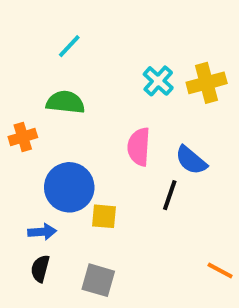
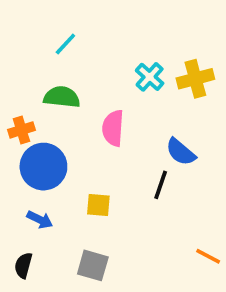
pink semicircle: (139, 147) -> (113, 128), moved
blue circle: (69, 187) -> (43, 167), moved
blue arrow: (42, 232) -> (40, 220), turned 30
black semicircle: (40, 269) -> (23, 265), moved

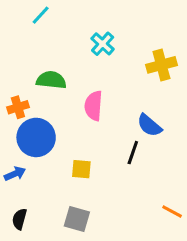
cyan line: (65, 44) -> (41, 15), moved
cyan cross: (150, 77) -> (103, 44), moved
blue arrow: (40, 220) -> (15, 174), moved, turned -50

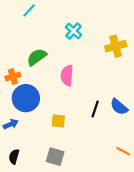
green semicircle: (51, 80) -> (37, 57), turned -42
blue semicircle: (149, 125) -> (119, 107), moved

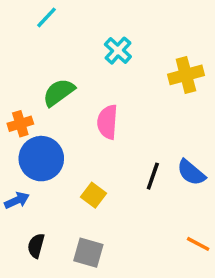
yellow square: (58, 121) -> (94, 195), turned 32
black semicircle: (14, 157) -> (36, 246), moved

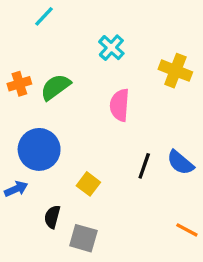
yellow cross: (186, 75) -> (175, 71), turned 36
pink semicircle: (108, 122) -> (120, 105), moved
orange cross: (20, 124) -> (19, 84), moved
black semicircle: (36, 246) -> (52, 217), moved

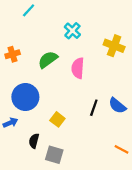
green semicircle: (56, 87) -> (48, 60), moved

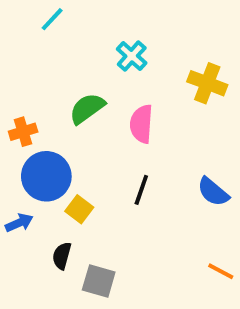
orange cross: (13, 54) -> (23, 132), moved
black line: (94, 108) -> (141, 190), moved
yellow square: (57, 119) -> (79, 209), moved

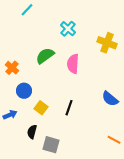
orange cross: (23, 132) -> (12, 68), turned -32
blue circle: (46, 176) -> (24, 91), size x0.6
black line: (141, 190) -> (69, 108), moved

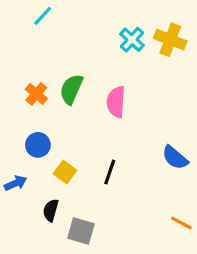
cyan cross: (68, 29) -> (132, 40), moved
yellow cross: (107, 43) -> (170, 40), moved
green semicircle: (45, 56) -> (71, 89), turned -30
orange cross: (12, 68) -> (36, 94), moved

